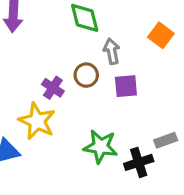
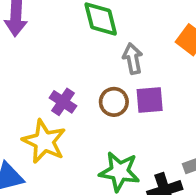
brown circle: (86, 75) -> (114, 102), moved

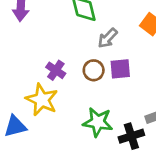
gray arrow: (133, 59) -> (108, 38), turned -125

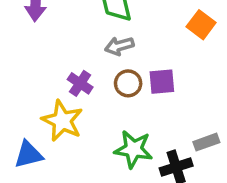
gray arrow: (108, 38) -> (119, 46), moved, turned 30

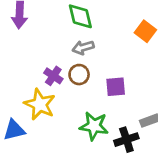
purple square: (162, 82) -> (116, 87), moved
brown circle: (128, 83) -> (79, 75), moved

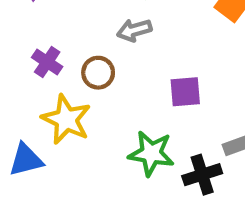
brown circle: (79, 75) -> (98, 73), moved
purple cross: (53, 76) -> (47, 62), moved

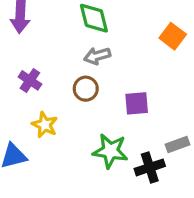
brown circle: (98, 73) -> (86, 89), moved
yellow star: (66, 119) -> (45, 125), size x0.7

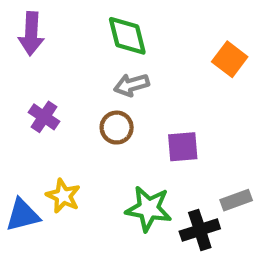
yellow star: (45, 125) -> (63, 196), moved

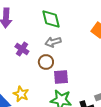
purple cross: (44, 117) -> (22, 49), moved
purple square: (183, 147) -> (61, 77), moved

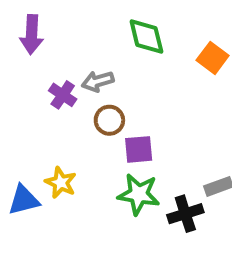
green diamond: (51, 19) -> (146, 37), moved
gray arrow: (53, 42) -> (98, 81), moved

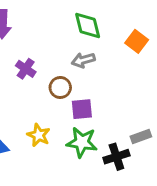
gray arrow: (98, 81) -> (83, 60), moved
yellow star: (61, 183) -> (39, 135), moved

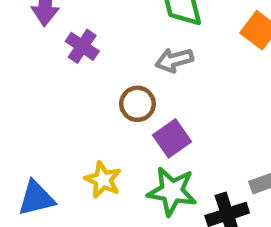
purple cross: (26, 69) -> (82, 46), moved
purple square: (82, 109) -> (172, 138), turned -30

